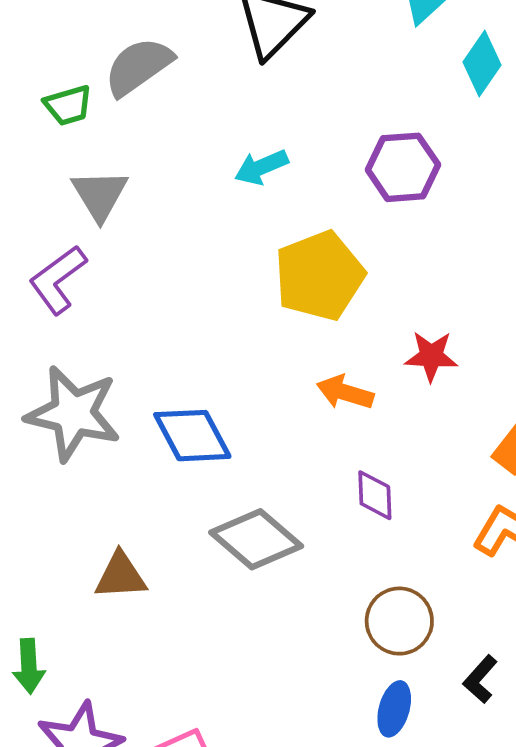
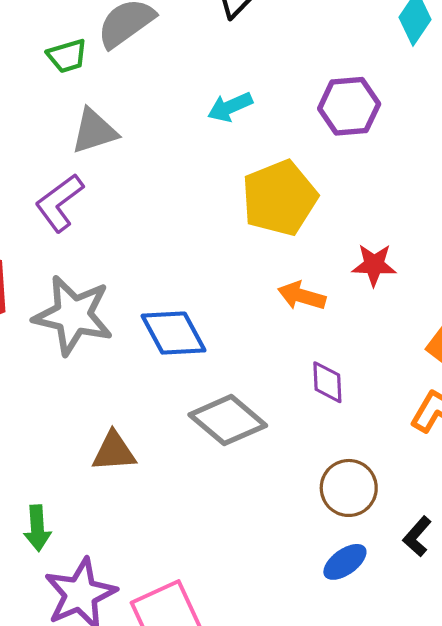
gray triangle: (100, 195) -> (94, 131), turned 44
blue ellipse: (394, 709) -> (345, 562), turned 39

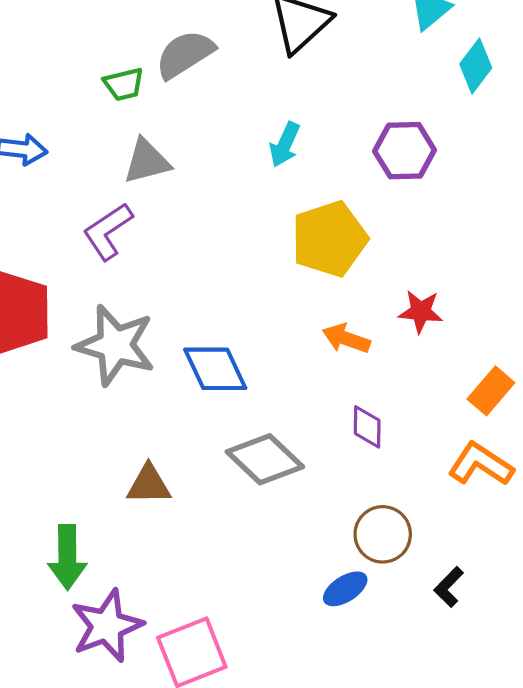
cyan arrow: (230, 107) -> (285, 145), turned -45
green arrow: (37, 528) -> (67, 557), size x1.4
blue ellipse: (345, 562) -> (345, 589), moved

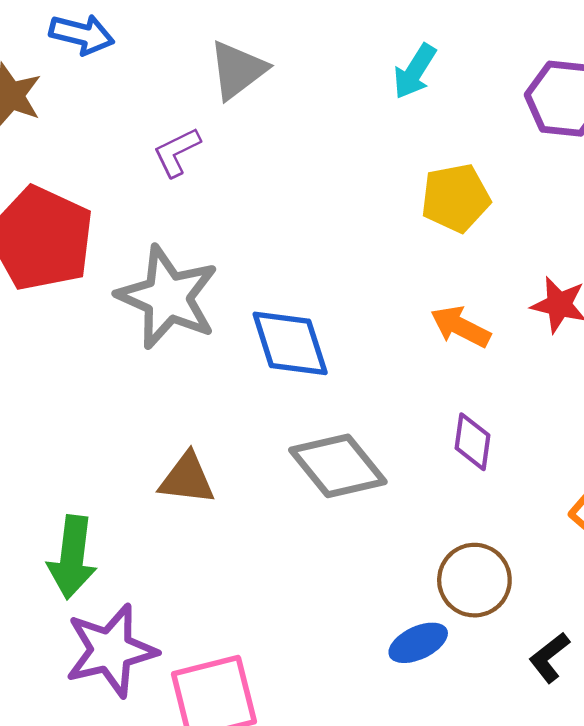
gray triangle: (147, 161) -> (238, 70), turned -30
purple L-shape: (108, 231) -> (177, 152), size x0.7
yellow pentagon: (329, 239) -> (456, 198), size x0.7

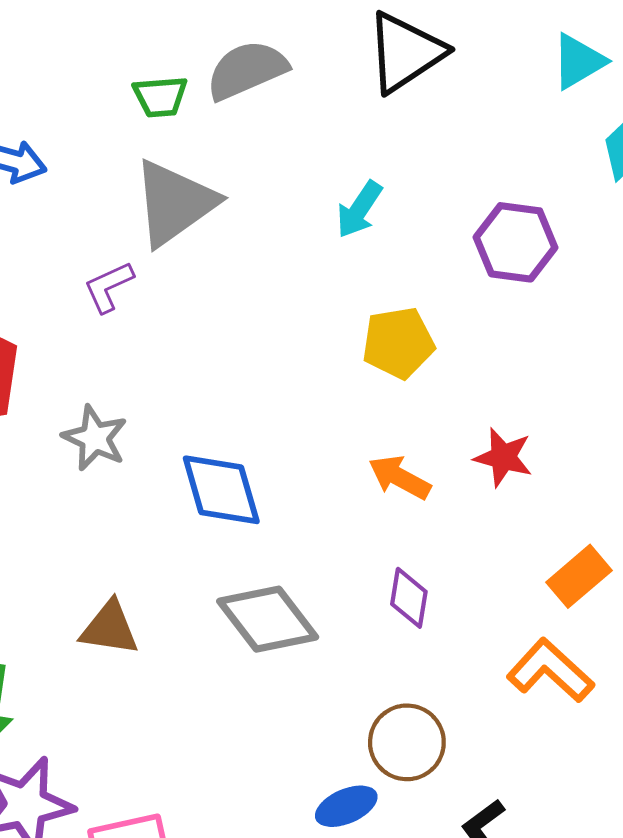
gray triangle: (238, 70) -> (174, 203), size x1.4
gray star: (168, 297) -> (95, 438), size x0.6

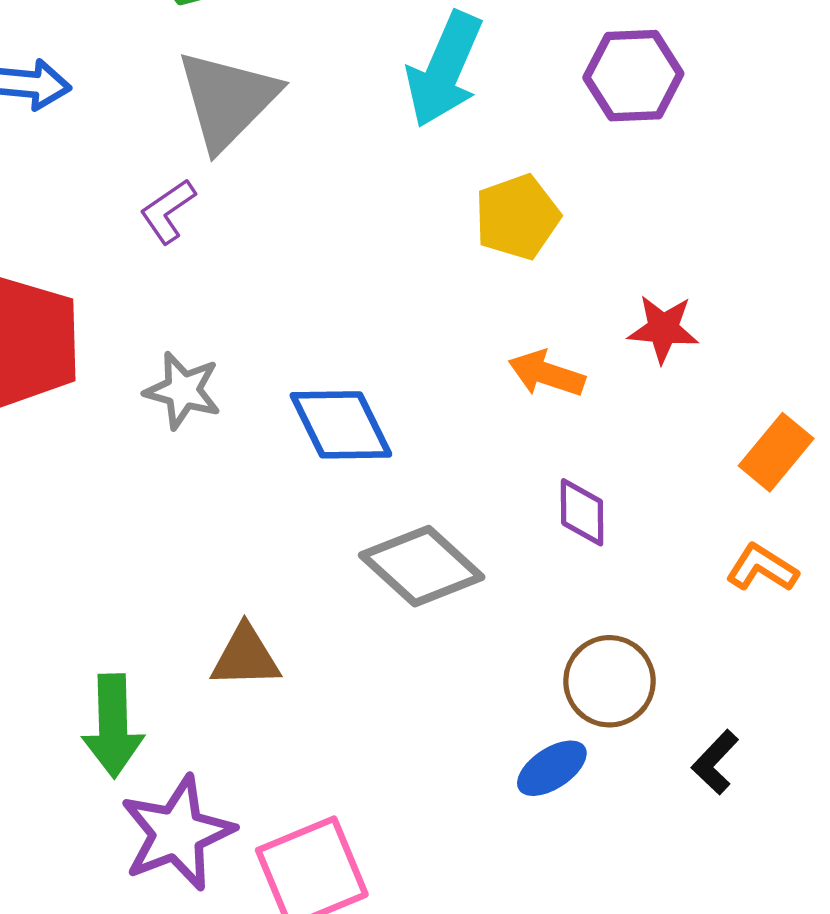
cyan arrow: (359, 209) -> (444, 69), size x1.6
brown triangle: (110, 628) -> (245, 657), moved
orange L-shape: (550, 671) -> (762, 568), size x0.7

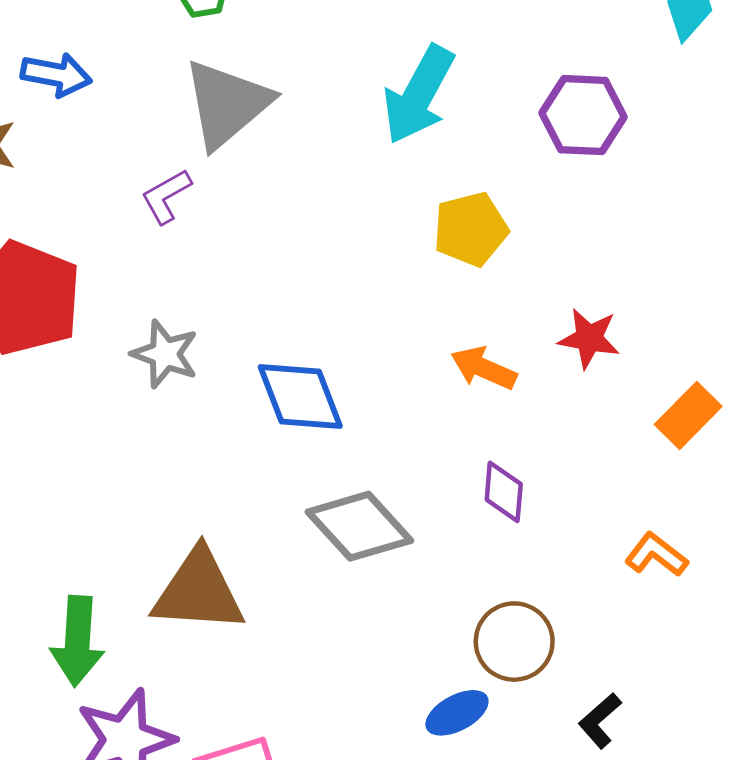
orange rectangle: (776, 452) -> (688, 415), moved
brown triangle: (245, 657) -> (198, 591), size x1.5

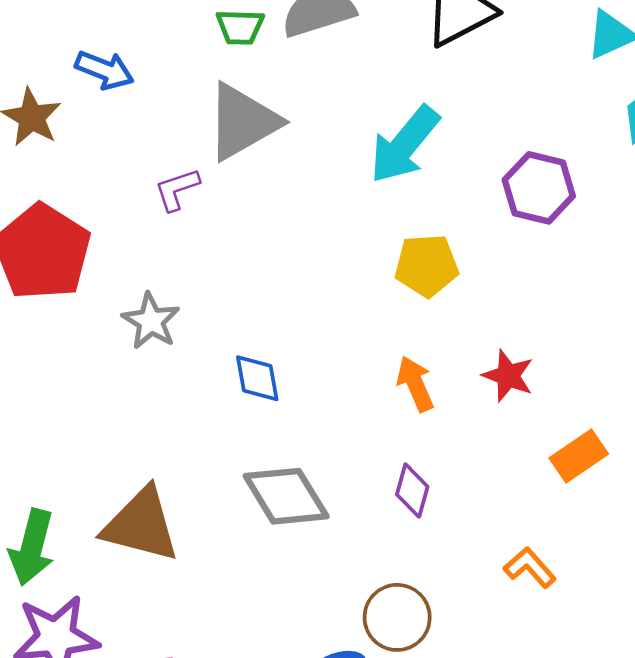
orange arrow: (484, 368) -> (415, 384), turned 32
blue diamond: (300, 397) -> (257, 378), size x0.7

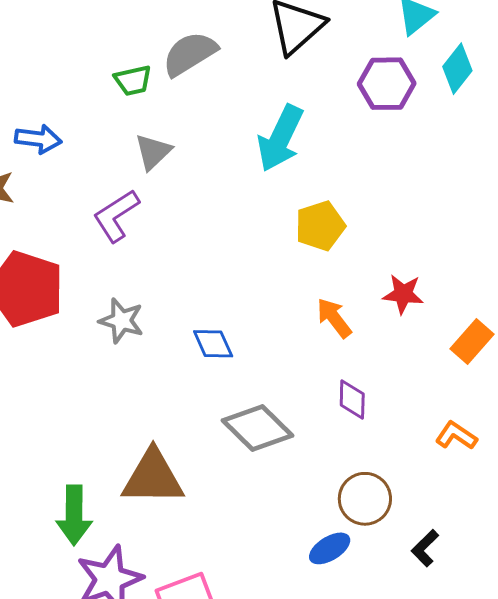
gray triangle: (243, 122) -> (153, 152), size x0.6
purple hexagon: (539, 188) -> (387, 84), moved
purple L-shape: (177, 189) -> (116, 216), size x1.4

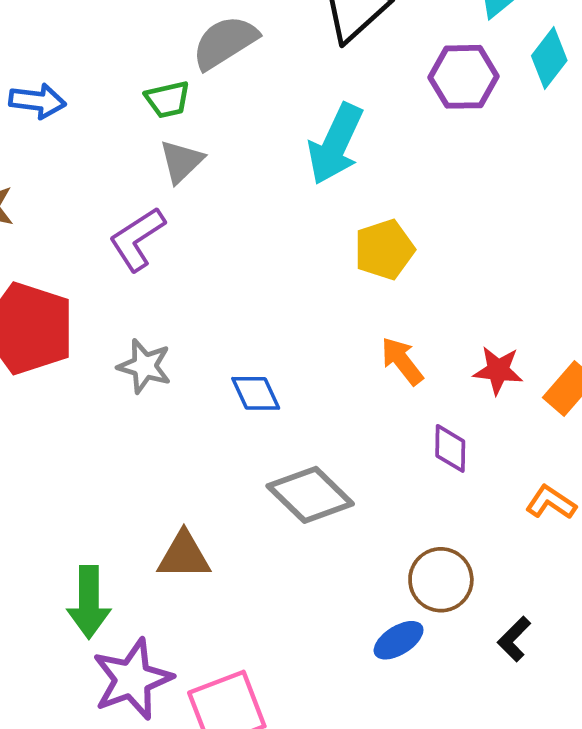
green trapezoid: (133, 80) -> (168, 99), moved
blue arrow: (38, 139) -> (37, 101), moved
red star: (403, 294) -> (498, 370), moved
purple diamond: (352, 400) -> (450, 448), moved
brown triangle: (153, 477) -> (184, 556), size x0.7

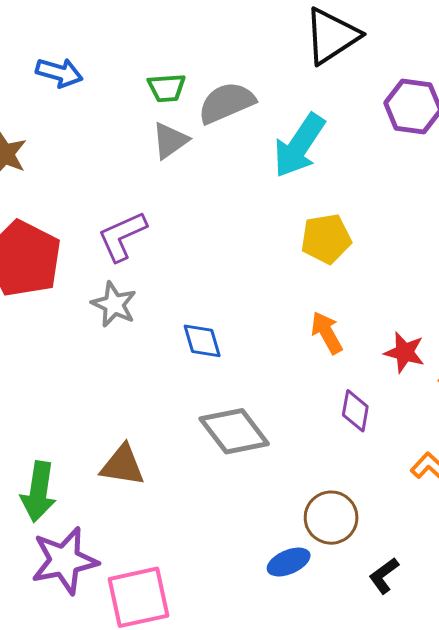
gray semicircle: (225, 42) -> (226, 103), moved
purple L-shape: (137, 239) -> (122, 236), moved

